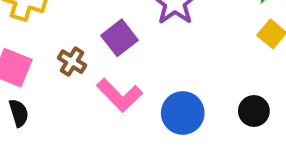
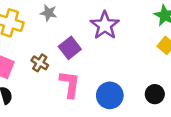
pink L-shape: (119, 95) -> (70, 84), turned -128

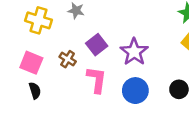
purple star: (105, 25) -> (134, 52), moved

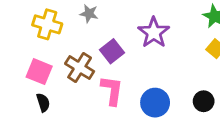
purple star: (134, 52) -> (154, 32), moved
brown cross: (68, 59) -> (80, 68), size x1.5

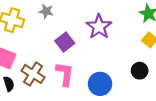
brown cross: (80, 68) -> (33, 74), moved
black circle: (204, 101) -> (140, 71), moved

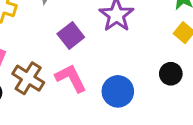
pink L-shape: (65, 74) -> (71, 78), turned -35

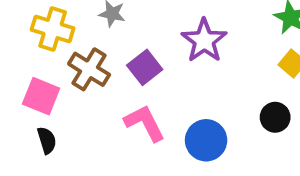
brown cross: (28, 78) -> (89, 69), moved

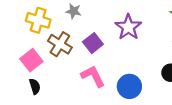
pink square: (41, 96) -> (31, 60), turned 30

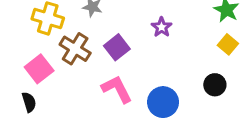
purple star: (128, 27) -> (162, 27), size x0.6
black semicircle: (35, 86) -> (29, 102), moved

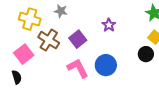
black circle: (215, 85) -> (146, 54), moved
blue circle: (163, 102) -> (106, 65), moved

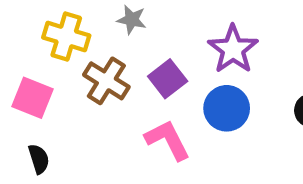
purple star: (109, 25) -> (233, 49), size x1.6
pink square: (24, 54) -> (32, 98), moved, turned -30
blue circle: (106, 65) -> (227, 108), moved

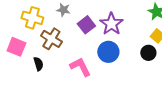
purple square: (168, 79) -> (86, 25), moved
black semicircle: (39, 159) -> (38, 64), moved

